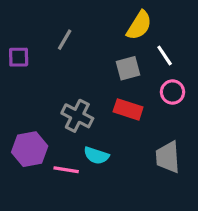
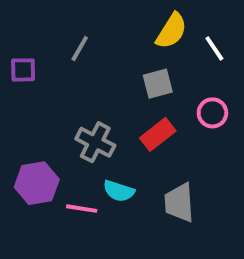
white line: (165, 56) -> (214, 48), moved
red rectangle: (128, 109) -> (158, 134), turned -56
gray trapezoid: (168, 157) -> (179, 203), moved

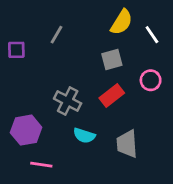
pink line: (82, 209) -> (41, 165), moved

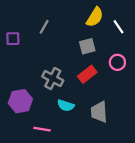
pink line: (41, 165) -> (42, 129), moved

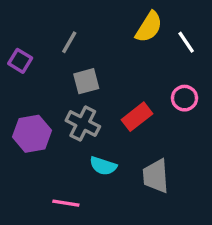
purple square: (13, 39) -> (20, 61), turned 32
gray square: (87, 46) -> (86, 81), moved
purple hexagon: (20, 101) -> (32, 134), moved

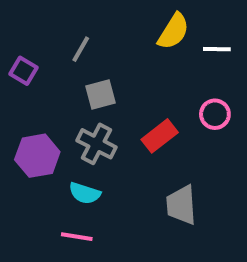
white line: (186, 42) -> (217, 49), turned -55
cyan semicircle: (103, 166) -> (85, 193), moved

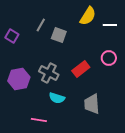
gray square: (100, 94) -> (59, 35), moved, turned 35
cyan semicircle: (85, 193) -> (57, 98), moved

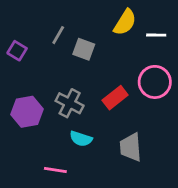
pink circle: (109, 58) -> (155, 82), size x1.5

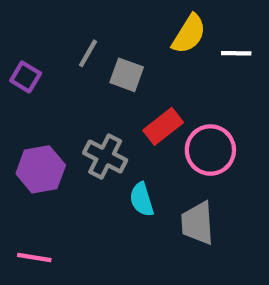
pink circle: (155, 82) -> (210, 150), moved
red rectangle: (115, 98) -> (163, 126), moved
cyan semicircle: (81, 139) -> (142, 199), moved, turned 55
pink line: (55, 170) -> (34, 257), moved

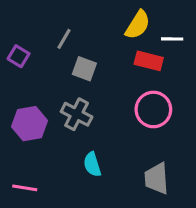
gray square: (127, 75) -> (84, 69), moved
red rectangle: (163, 126) -> (149, 61), moved, turned 52
cyan semicircle: (142, 199) -> (92, 164), moved
gray trapezoid: (197, 223) -> (157, 178), moved

